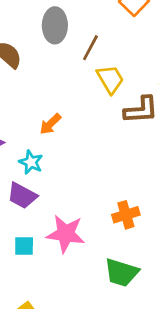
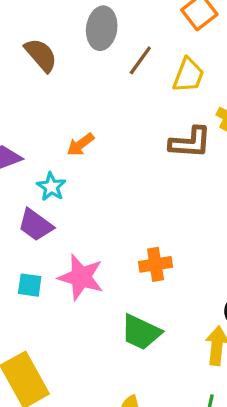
yellow trapezoid: (110, 79) -> (188, 75), moved, turned 44

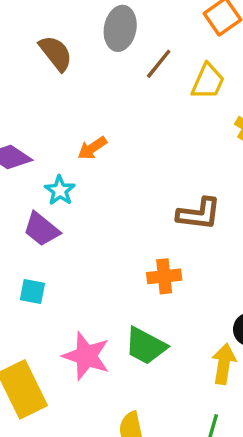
brown L-shape: (190, 142) -> (199, 214), moved
pink star: (81, 277) -> (86, 356), moved

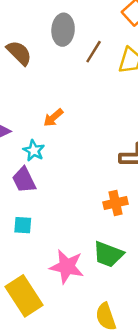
purple trapezoid: (42, 229) -> (24, 180), turned 32

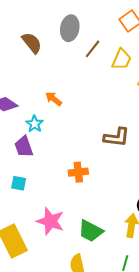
orange arrow: (53, 118) -> (54, 99), turned 72
orange cross: (116, 203) -> (78, 172), moved
green trapezoid: (108, 254) -> (91, 231), moved

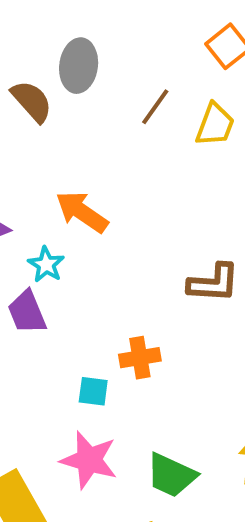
gray ellipse: (70, 28) -> (79, 66), moved
orange arrow: (54, 99) -> (82, 212), size x1.5
cyan square: (19, 183) -> (93, 391), moved

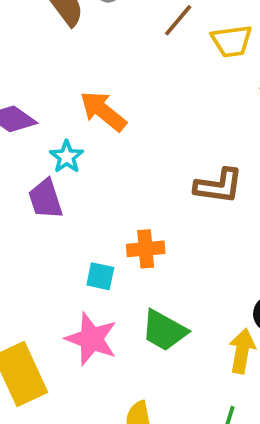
yellow trapezoid: (215, 125) -> (232, 41), turned 57
green trapezoid: (171, 475) -> (164, 331), moved

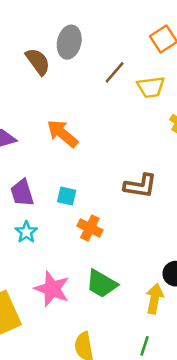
cyan star: (67, 157) -> (26, 232), moved
orange cross: (146, 249) -> (90, 228), turned 30
cyan square: (100, 276) -> (67, 196), moved

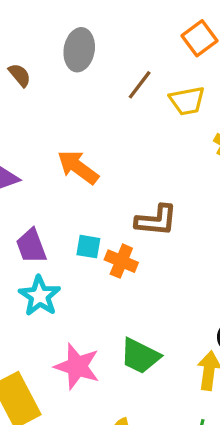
brown semicircle: (38, 62) -> (20, 75), moved, size x0.7
brown L-shape: (140, 186) -> (156, 220), moved
orange cross: (90, 228) -> (121, 261), moved
cyan star: (26, 232) -> (40, 296), size x1.4

